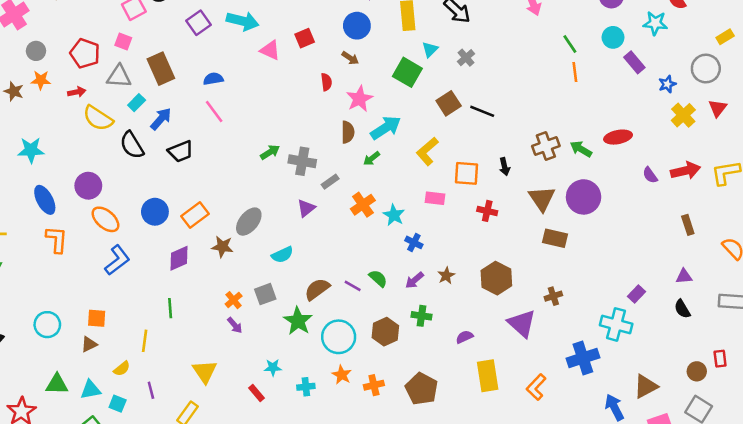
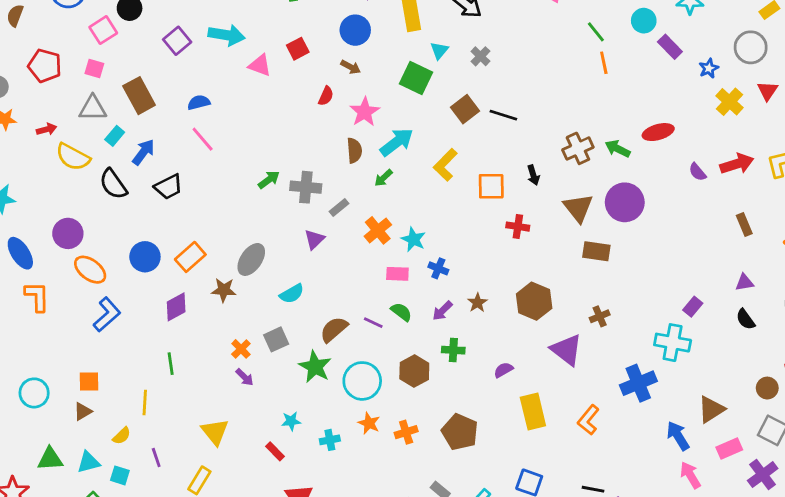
red pentagon: (85, 53) -> (45, 66), moved
red semicircle: (326, 82) -> (326, 96), turned 36
pink rectangle: (435, 198) -> (397, 274), moved

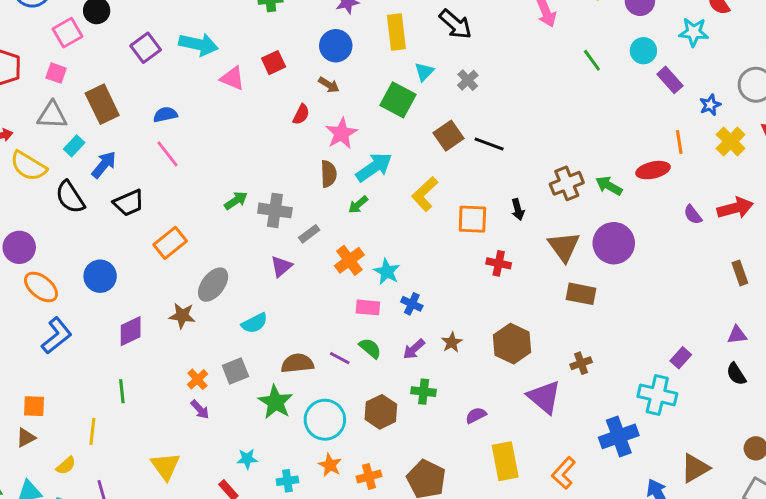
orange line: (604, 63) -> (679, 142), moved
orange rectangle: (190, 257) -> (170, 243), moved
brown semicircle: (334, 329) -> (297, 363), turned 32

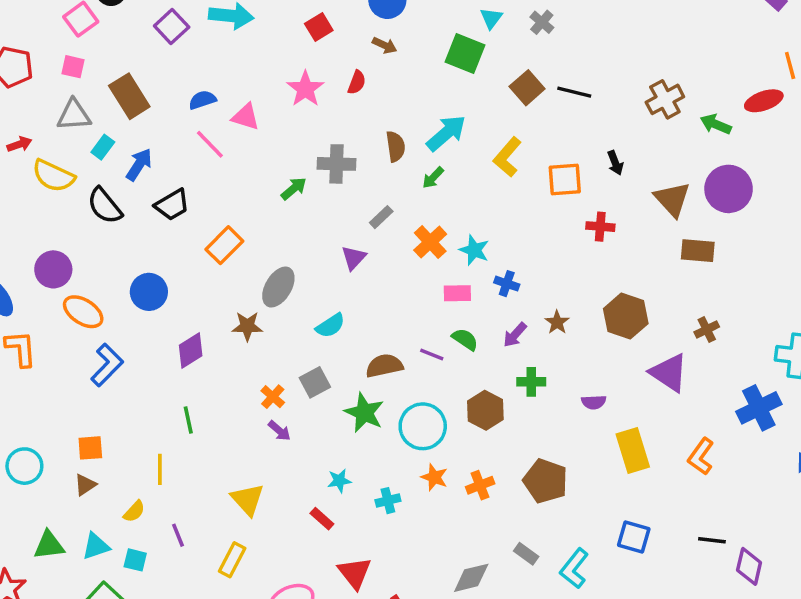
pink triangle: (232, 78) -> (246, 117), moved
pink star: (341, 133) -> (305, 89), moved
brown cross: (567, 183) -> (665, 99), moved
gray cross: (275, 210) -> (336, 164), moved
purple semicircle: (476, 415) -> (594, 402), turned -150

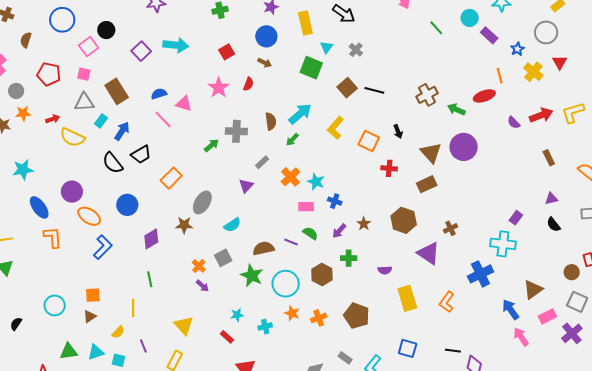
orange square: (565, 180) -> (369, 141), turned 30
black semicircle: (105, 206) -> (113, 163), moved
brown rectangle: (698, 251) -> (427, 184), moved, turned -30

